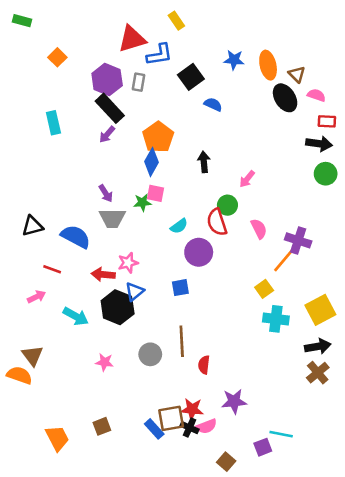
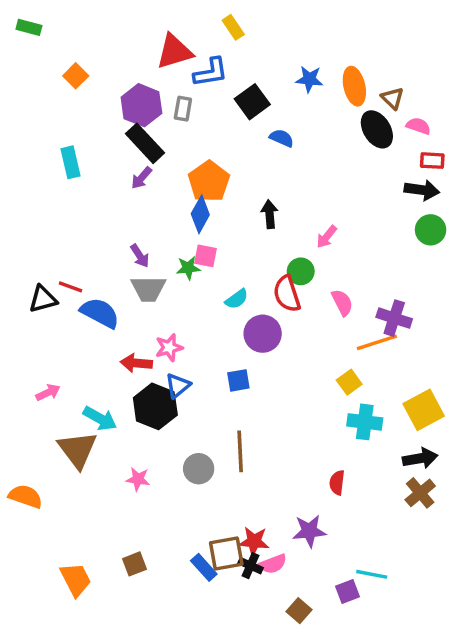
orange line: (285, 259) -> (377, 342), turned 32
red line: (52, 269) -> (70, 287), moved
brown triangle: (32, 356) -> (77, 450), moved, size x1.4
red semicircle: (204, 365) -> (337, 483), moved

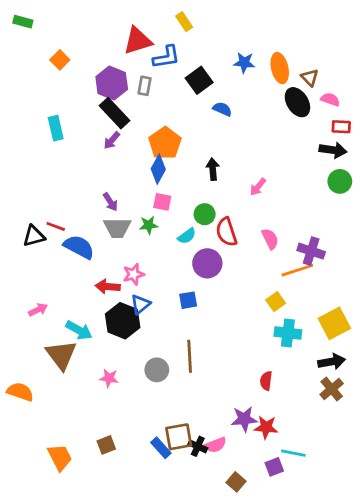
green star: (188, 268) -> (149, 225), moved
green circle: (301, 271) -> (205, 214), moved
red star: (254, 541) -> (266, 427), moved

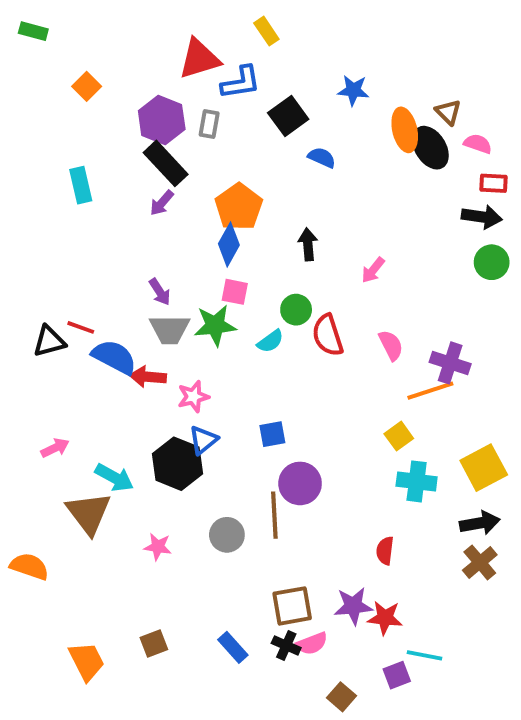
orange ellipse: (280, 68) -> (405, 130), moved
green star: (149, 225) -> (215, 325), size x1.5
purple circle: (207, 263) -> (300, 483), moved
red arrow: (108, 287) -> (148, 377), moved
brown square: (179, 437) -> (292, 606), moved

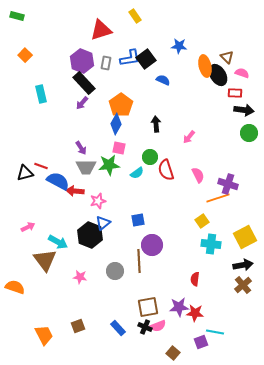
blue L-shape: (241, 82) -> (130, 58), moved
orange square: (87, 86) -> (25, 55), moved
red rectangle: (494, 183) -> (235, 93), moved

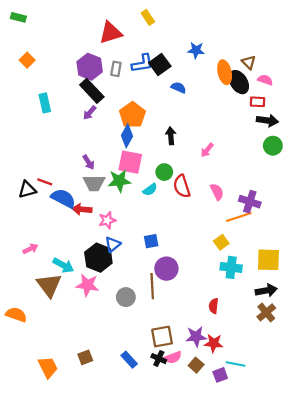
pink square: (119, 148) -> (130, 162), size x1.6
yellow square: (245, 237) -> (268, 260), turned 30
pink star: (80, 277) -> (87, 285), moved, size x1.5
brown square: (173, 353) -> (196, 365), moved

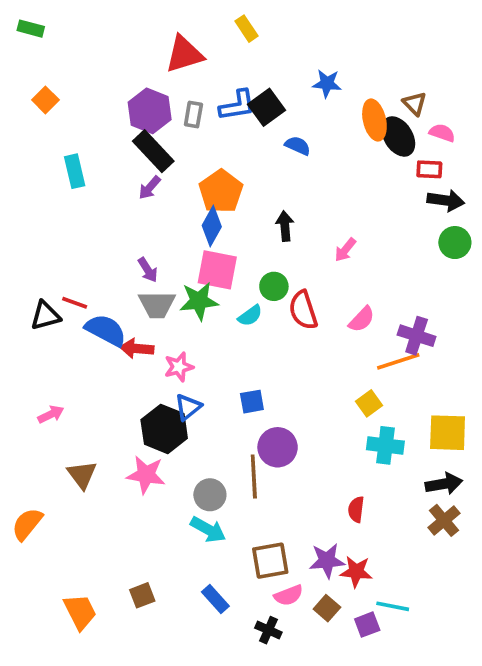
pink semicircle: (217, 192) -> (362, 319), turned 70
cyan arrow: (63, 265) -> (208, 530), moved
brown triangle: (49, 285) -> (82, 475), size x0.7
orange semicircle: (16, 315) -> (27, 524), turned -70
black cross: (159, 359) -> (268, 630), moved

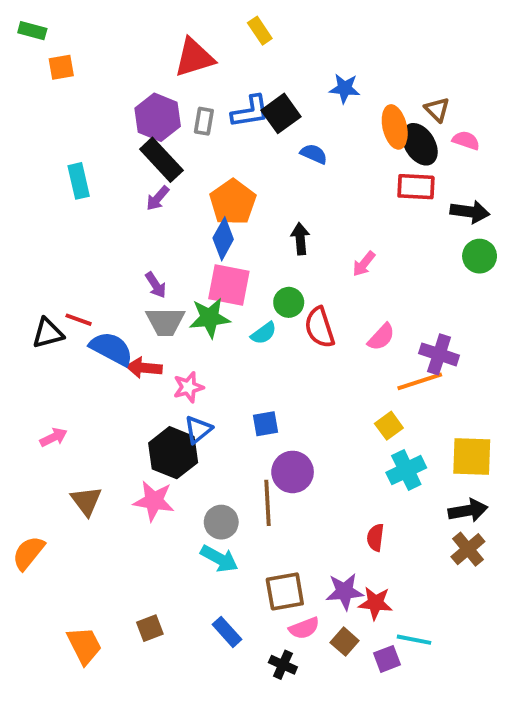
orange square: (45, 100) -> (61, 67), moved, turned 35
red rectangle: (429, 169) -> (416, 187), moved, size x1.4
cyan cross: (385, 445) -> (406, 470), turned -33

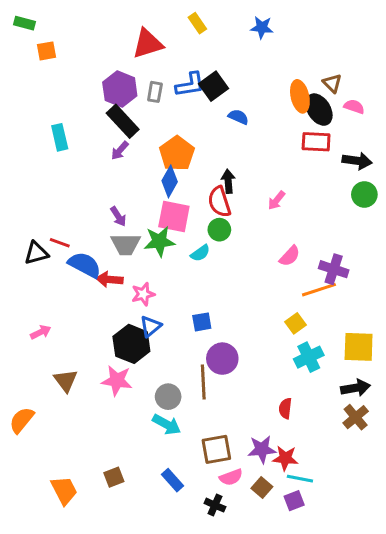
blue star: (345, 88) -> (262, 28), moved
red semicircle: (320, 327) -> (219, 202), moved
cyan line: (414, 640) -> (300, 479), moved

